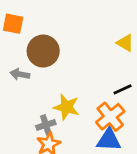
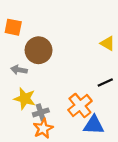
yellow star: (66, 107) -> (25, 99), moved
orange cross: (110, 117) -> (80, 105), moved

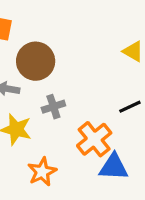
gray cross: (41, 112) -> (53, 107), moved

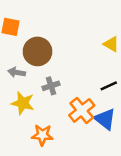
blue triangle: (114, 167) -> (105, 119), moved, turned 35
orange star: (42, 172) -> (42, 135), turned 30

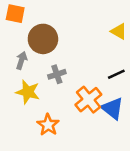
gray arrow: (17, 72) -> (21, 60), turned 98
orange star: (42, 135) -> (48, 125), turned 30

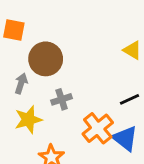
yellow star: (28, 92) -> (28, 120), turned -30

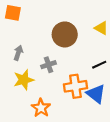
brown circle: (46, 59) -> (65, 34), moved
orange cross: (98, 128) -> (75, 86), turned 30

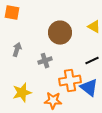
yellow star: (24, 80) -> (22, 93), moved
orange star: (41, 108) -> (53, 101), moved, turned -30

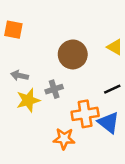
gray arrow: (17, 50) -> (19, 76), turned -96
yellow star: (22, 93) -> (28, 100), moved

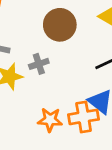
orange cross: (85, 114) -> (84, 117), moved

